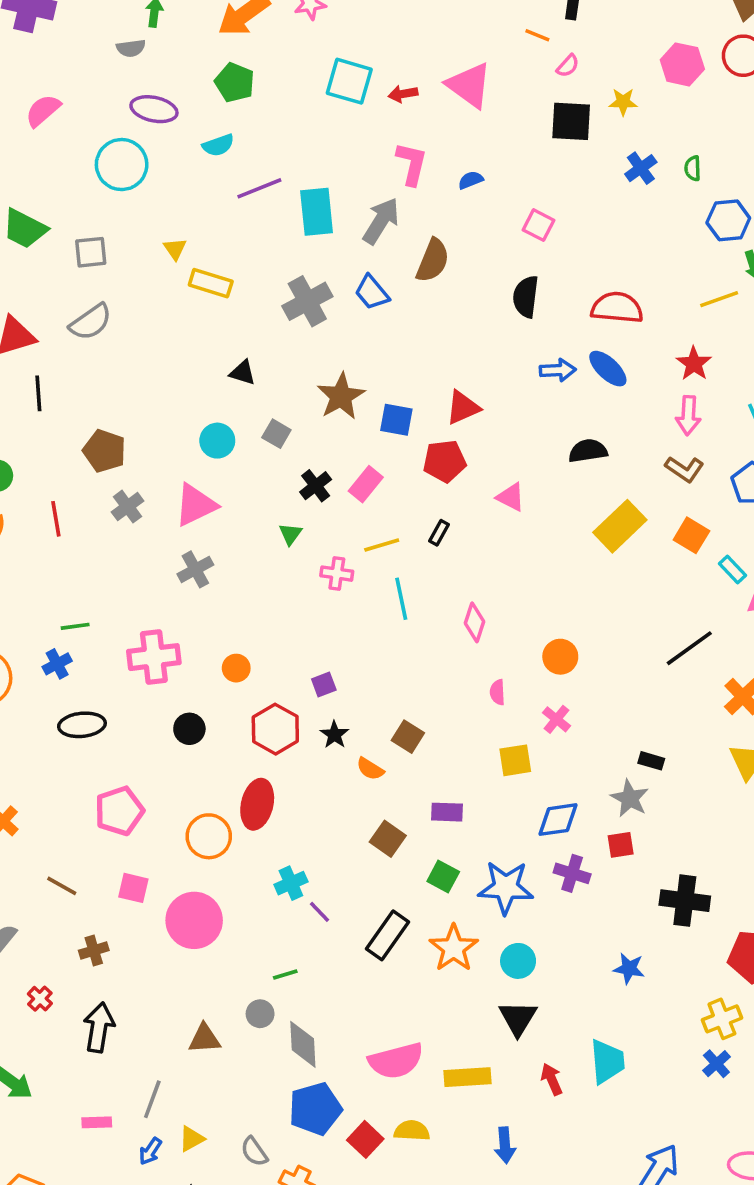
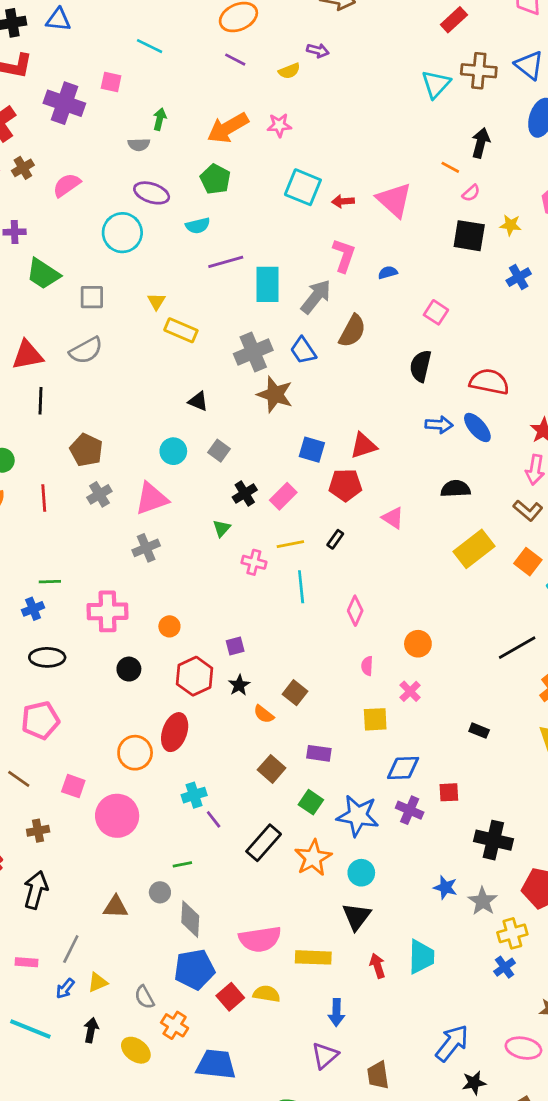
brown star: (341, 396) -> (275, 394), moved, turned -30
gray star: (630, 798) -> (483, 901), moved
pink pentagon: (119, 811) -> (40, 720), moved

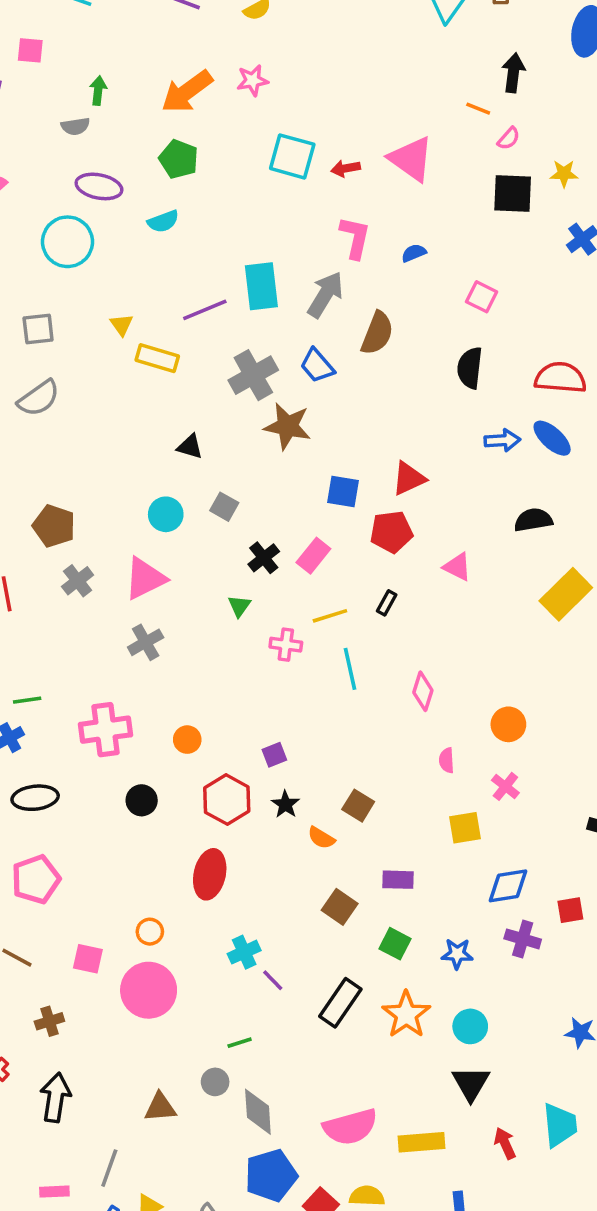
purple line: (226, 262) -> (205, 310), moved
orange circle: (135, 753) -> (150, 932), moved, size x0.6
blue star: (358, 816) -> (457, 954), size x0.6

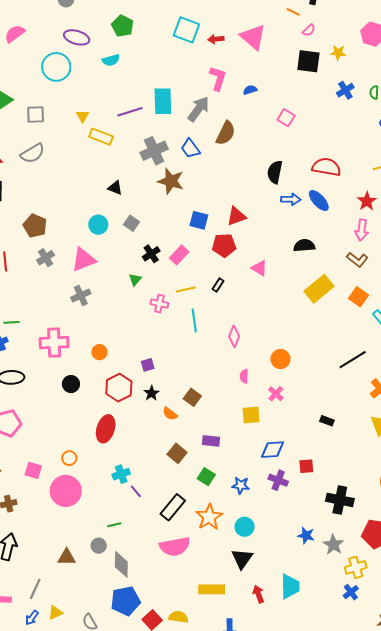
black semicircle: (470, 368) -> (275, 172), moved
pink semicircle: (350, 1127) -> (175, 546), moved

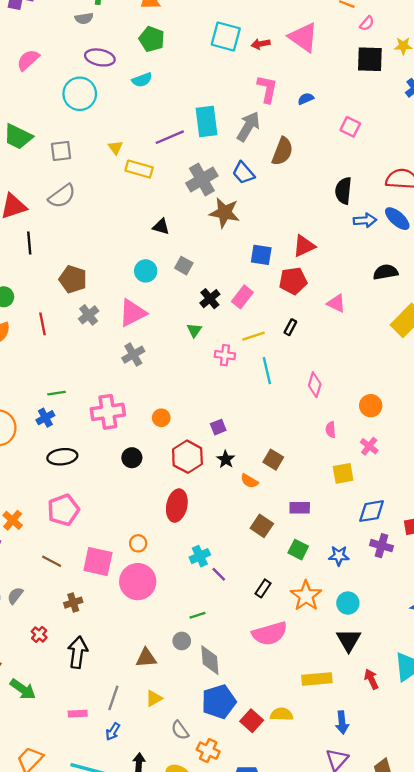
pink square: (33, 470) -> (98, 561), size x1.5
black rectangle: (173, 507) -> (263, 588), size x0.6
yellow triangle: (55, 612) -> (154, 698), moved

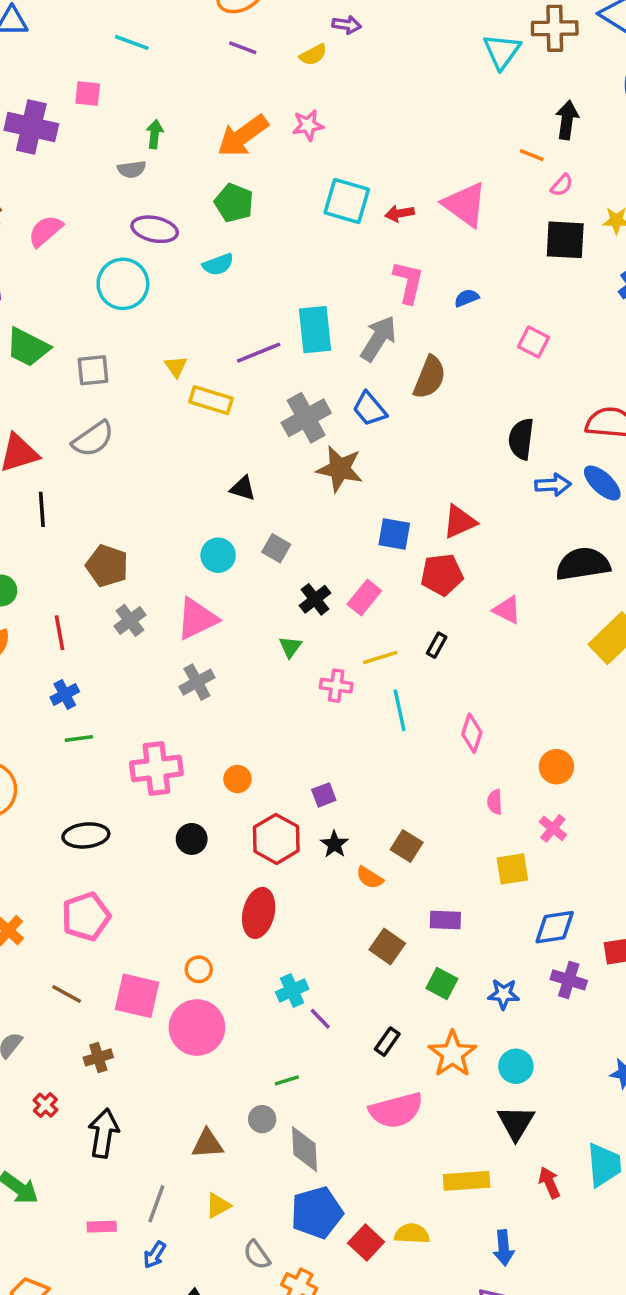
black semicircle: (386, 272) -> (583, 564), size x1.4
blue cross: (45, 418) -> (65, 694), moved

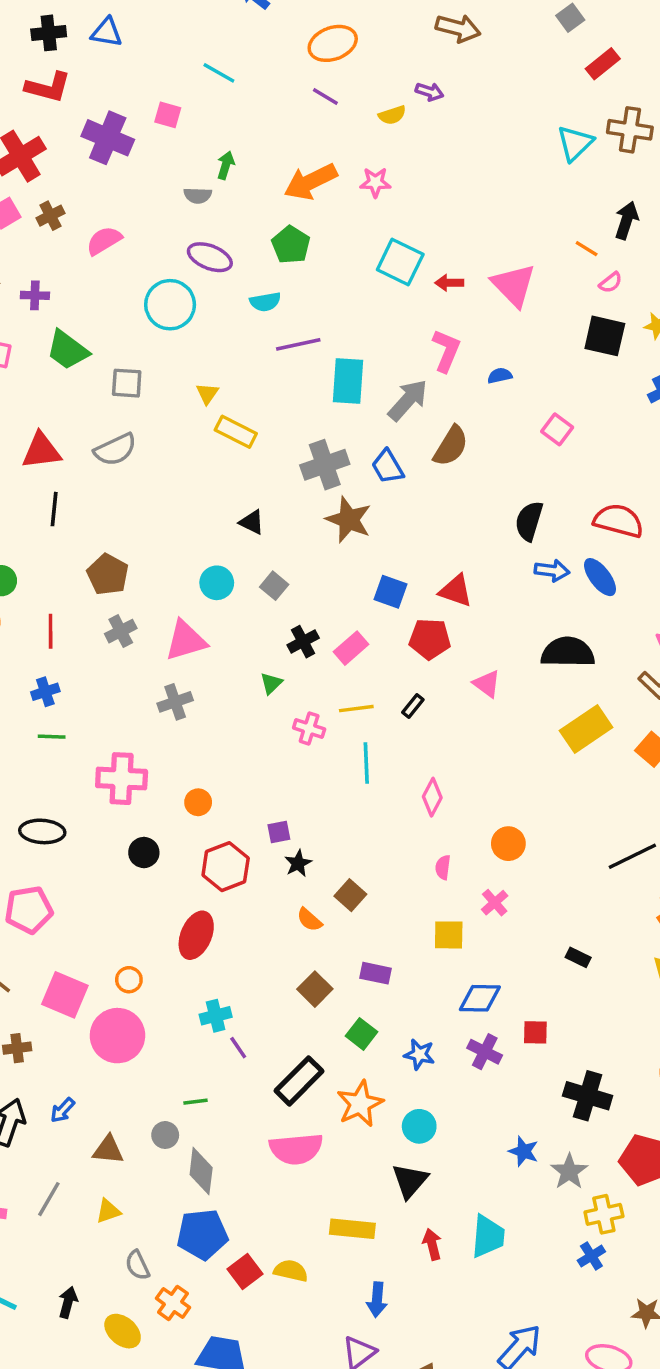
purple line: (259, 353) -> (298, 344), moved
red triangle: (460, 522) -> (456, 591), turned 33
black star: (334, 844) -> (298, 863), moved
black rectangle: (387, 1042) -> (299, 1081), size x1.8
blue arrow: (155, 1255) -> (62, 1110), moved

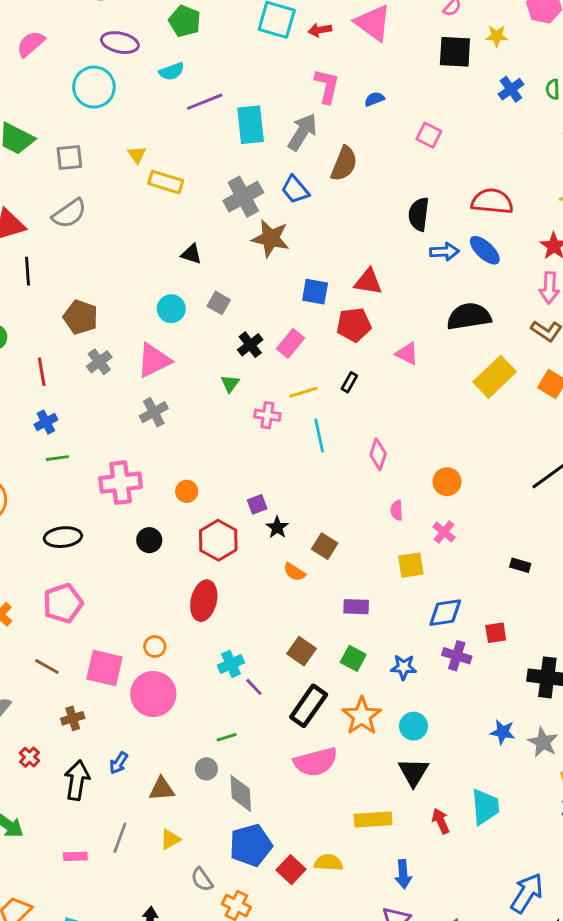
brown square: (315, 989) -> (301, 651), moved

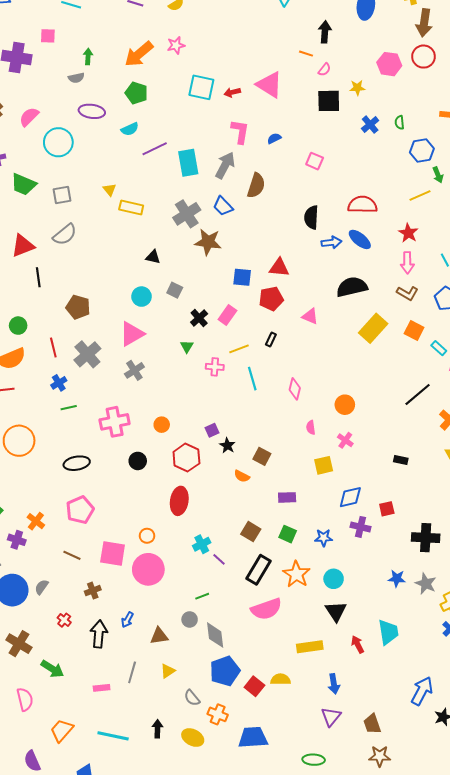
cyan circle: (94, 87) -> (58, 142), moved
gray cross: (99, 362) -> (87, 354), moved, size x1.5

